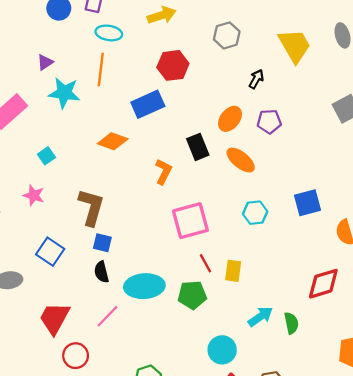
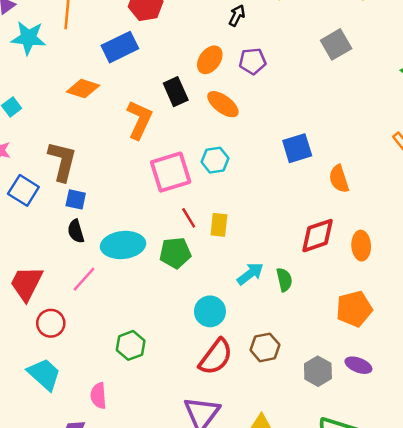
orange L-shape: (163, 172) -> (139, 120), size x1.4
cyan hexagon: (255, 213) -> (215, 160), moved
blue square: (50, 252) -> (23, 190), moved

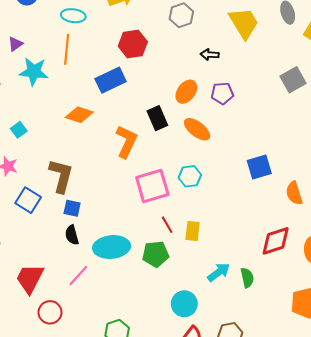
black arrow: (237, 15) -> (210, 55), turned -114

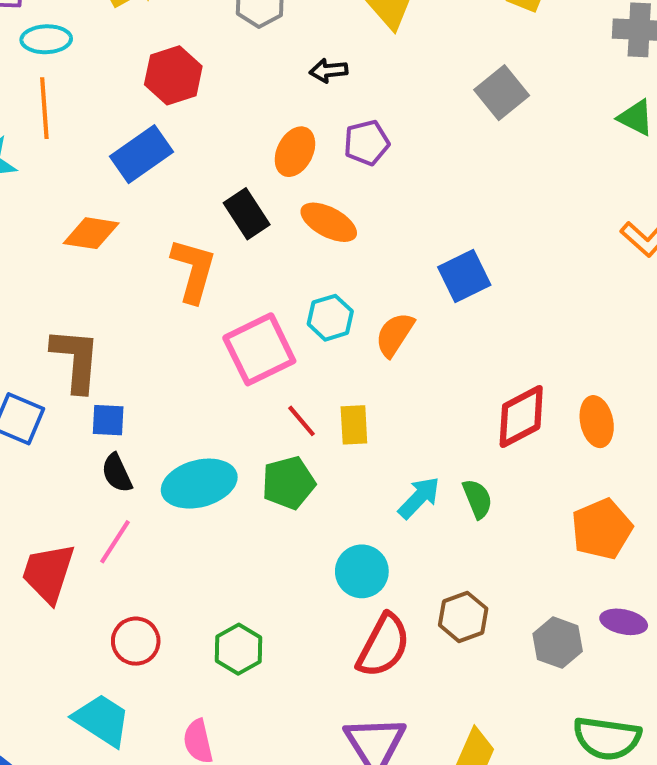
orange semicircle: (294, 193) -> (395, 335), moved, turned 60
pink line: (78, 275) -> (115, 542), moved
red circle: (50, 312) -> (136, 641), moved

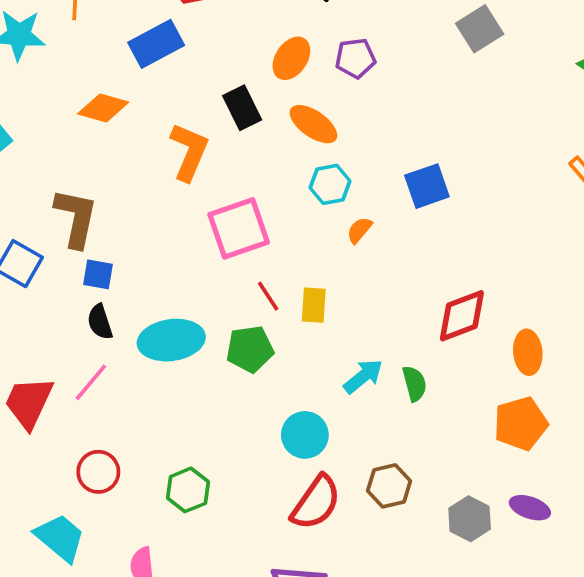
cyan hexagon: (330, 318) -> (330, 184), moved
orange semicircle: (395, 335) -> (359, 230), size x0.7
orange ellipse: (597, 422) -> (528, 352), moved

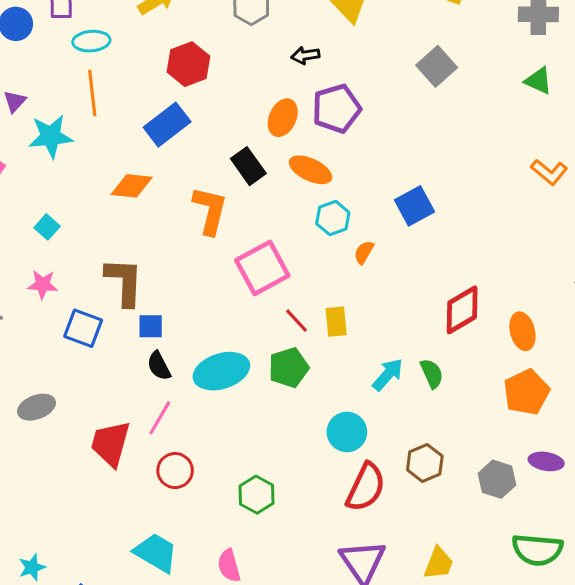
purple pentagon: (355, 58) -> (336, 109), size x1.4
red circle: (98, 472) -> (175, 471), moved

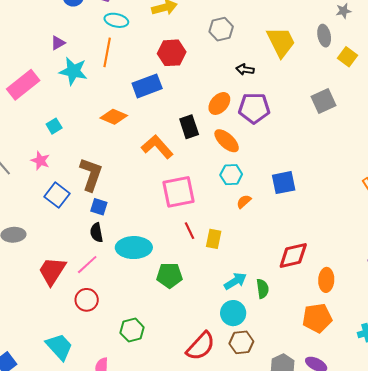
orange L-shape: (210, 210) -> (157, 147), turned -72
green pentagon: (289, 368) -> (169, 275), moved
cyan circle: (347, 432) -> (233, 313), moved

